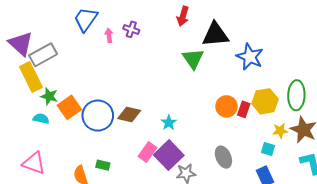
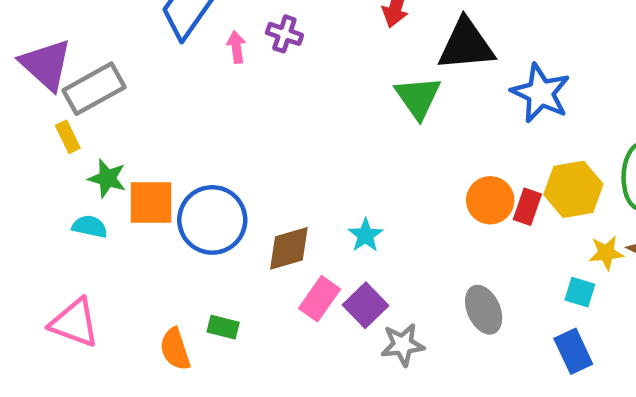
yellow rectangle: (31, 77) -> (68, 137), size x0.5
orange square: (69, 107) -> (151, 202), turned 35
brown diamond: (129, 115) -> (289, 248), moved, turned -30
purple square: (169, 155) -> (365, 305), size x0.7

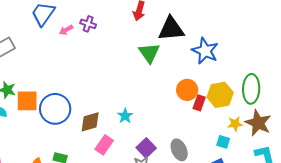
pink arrow: (236, 47) -> (66, 30), turned -112
orange circle: (490, 200) -> (187, 90), moved
purple square: (365, 305) -> (146, 148), moved

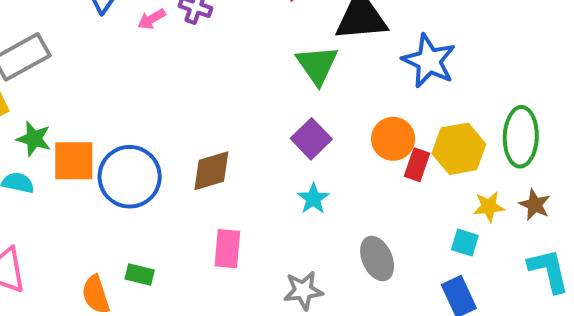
cyan star: (125, 116) -> (313, 199), moved
brown diamond: (90, 122) -> (211, 171), moved
brown star: (258, 123) -> (535, 205), size x0.6
pink rectangle: (104, 145) -> (227, 249), turned -30
purple square: (146, 148) -> (311, 139), moved

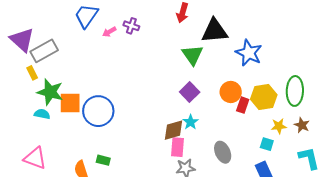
green star: (34, 139) -> (50, 92), size x1.5
brown diamond: (211, 171) -> (174, 130), moved
pink rectangle: (227, 249) -> (178, 147), moved

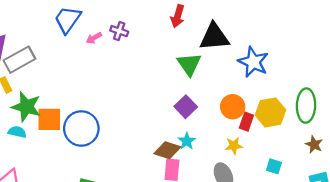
yellow star: (279, 126) -> (234, 146), moved
brown diamond: (174, 130) -> (167, 150), turned 35

